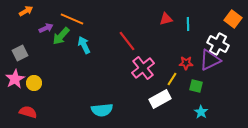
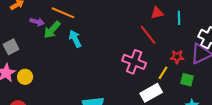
purple arrow: (46, 28) -> (37, 22), turned 40
red line: (127, 41) -> (148, 35), moved
pink cross: (143, 68) -> (134, 62), turned -30

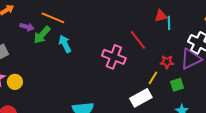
red triangle: (157, 13) -> (161, 16), moved
pink cross: (134, 62) -> (114, 57), moved
green square: (187, 80) -> (177, 85), turned -32

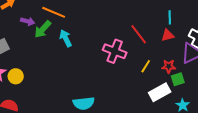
red triangle: (161, 16) -> (168, 35), moved
red star: (167, 62) -> (169, 66), moved
yellow line: (153, 78) -> (146, 66), moved
white rectangle: (141, 98) -> (160, 92), moved

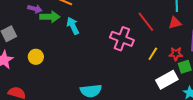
green arrow: (43, 29) -> (50, 17), turned -132
yellow circle: (16, 76) -> (36, 57), moved

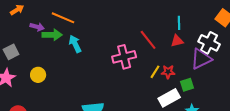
pink cross: (122, 39) -> (124, 57), turned -35
red star: (176, 54) -> (168, 72), moved

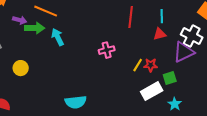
red line: (148, 40) -> (131, 17), moved, turned 45
pink cross: (124, 57) -> (107, 50), size x0.7

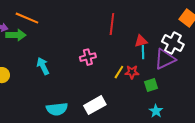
cyan line: (162, 16) -> (143, 52), moved
cyan arrow: (58, 37) -> (43, 66), moved
white rectangle: (152, 91) -> (95, 105), moved

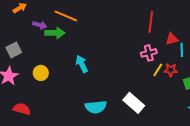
red triangle: (141, 41) -> (172, 39), moved
pink cross: (88, 57) -> (149, 53), moved
white rectangle: (95, 105) -> (134, 103), turned 70

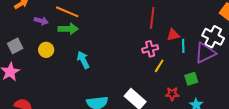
green arrow: (55, 33) -> (68, 29), moved
red star: (171, 70) -> (172, 94), moved
yellow circle: (41, 73) -> (46, 50), moved

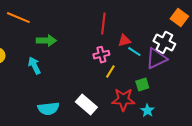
green arrow: (68, 29) -> (46, 41), moved
cyan line: (183, 46) -> (134, 52), turned -56
red star: (172, 94) -> (123, 100), size x1.6

